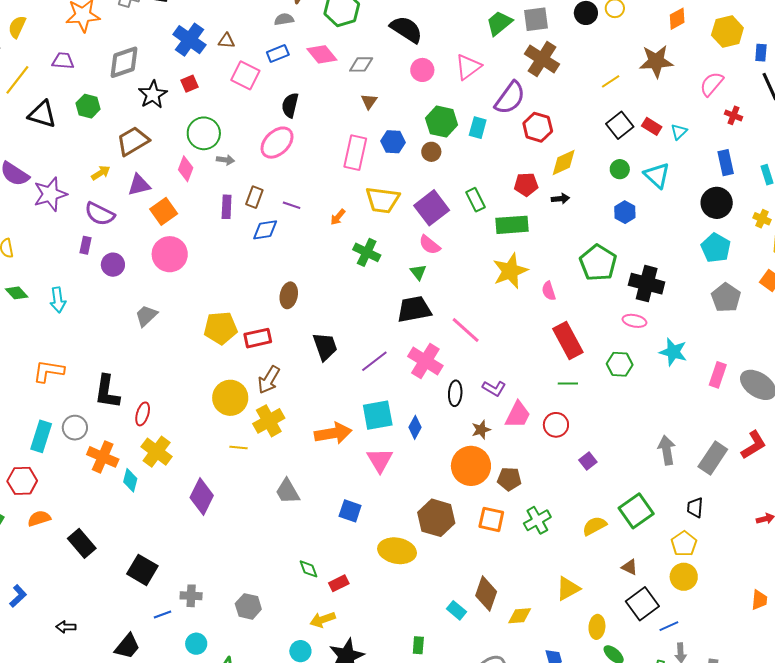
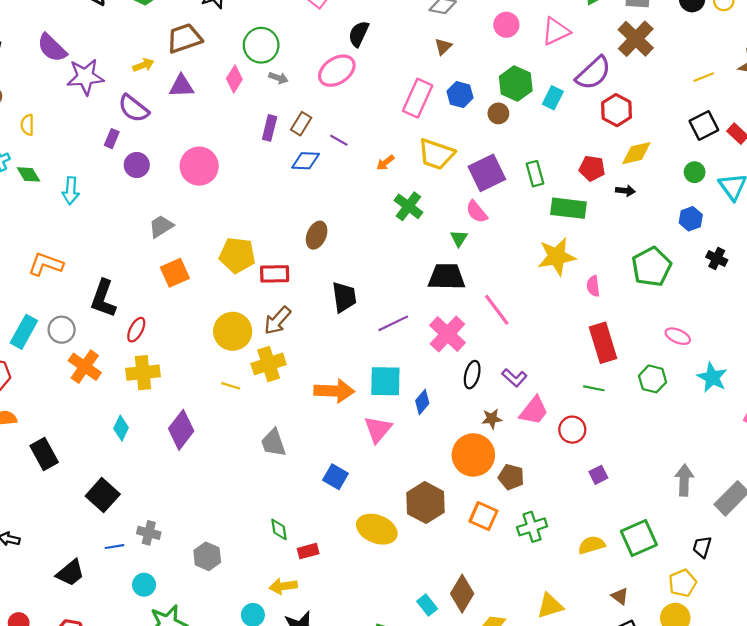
orange square: (164, 211) -> (175, 273), moved
black cross: (647, 284) -> (717, 258), moved, size x0.6
yellow cross: (157, 452) -> (143, 373), turned 36
cyan diamond: (130, 480) -> (121, 428), moved

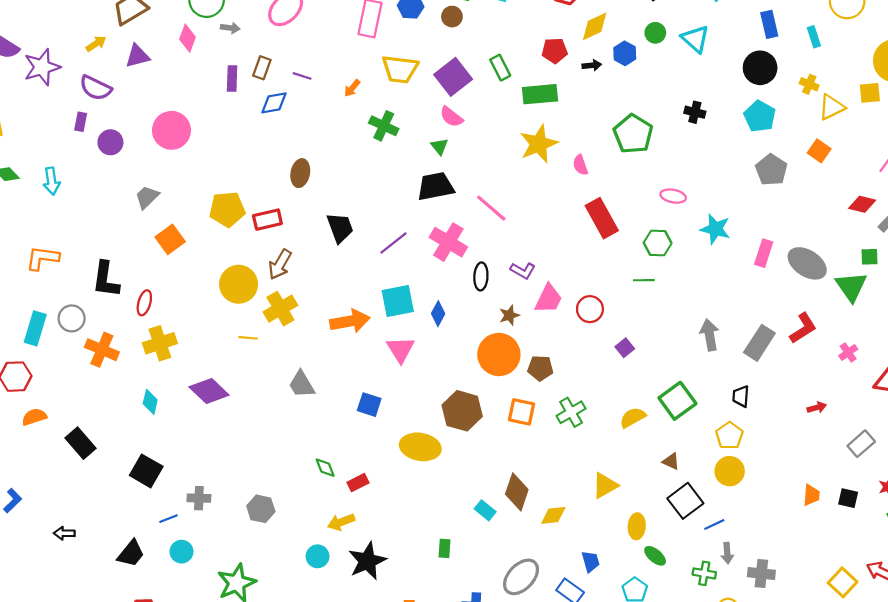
blue hexagon: (691, 219) -> (625, 53), moved
green line: (594, 388) -> (644, 280), moved
purple diamond: (181, 430) -> (209, 391), turned -72
cyan circle: (144, 585) -> (182, 552), moved

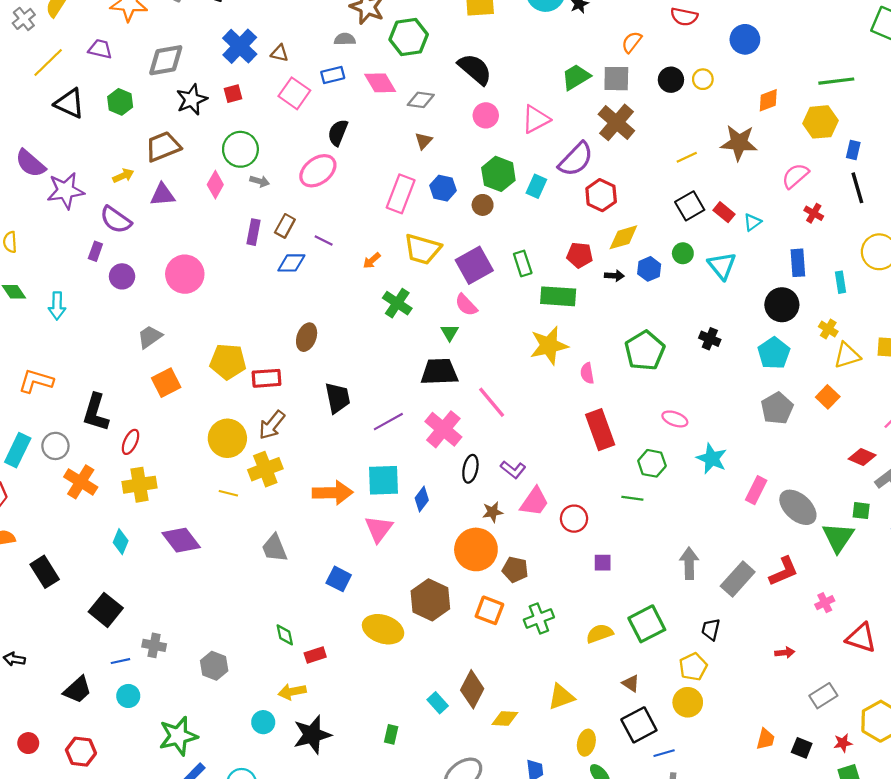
purple square: (625, 348) -> (603, 563), turned 30

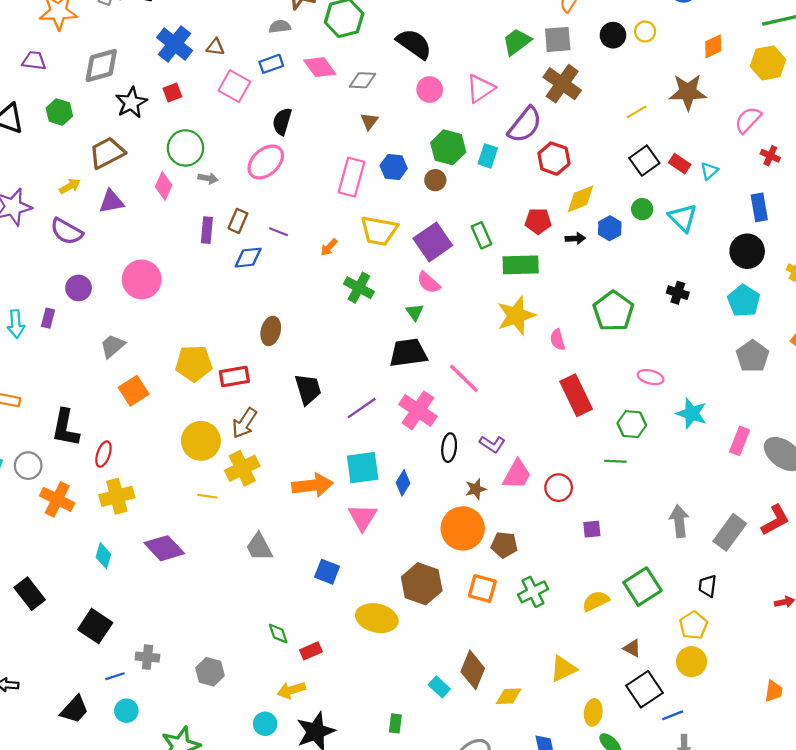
purple rectangle: (95, 251) -> (48, 318), moved

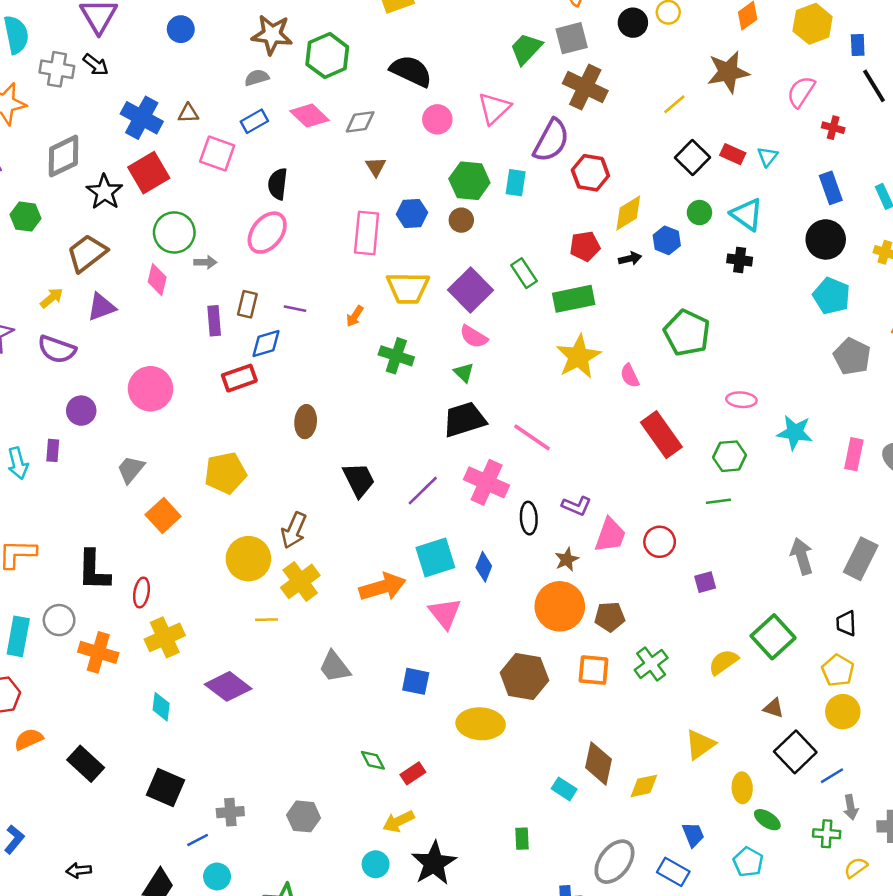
red square: (172, 92) -> (149, 173), size x1.8
black cross: (678, 293) -> (740, 260), moved
red rectangle: (234, 376) -> (239, 378), moved

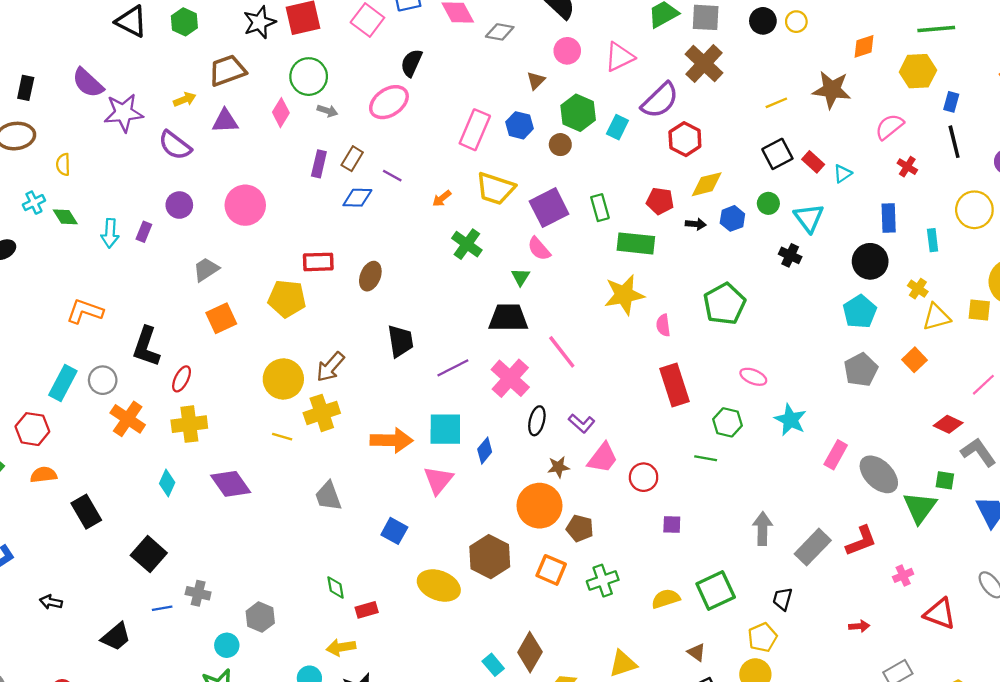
brown triangle: (376, 167) -> (536, 81), moved
red rectangle: (239, 378) -> (318, 262), moved
cyan circle: (217, 876) -> (227, 645), moved

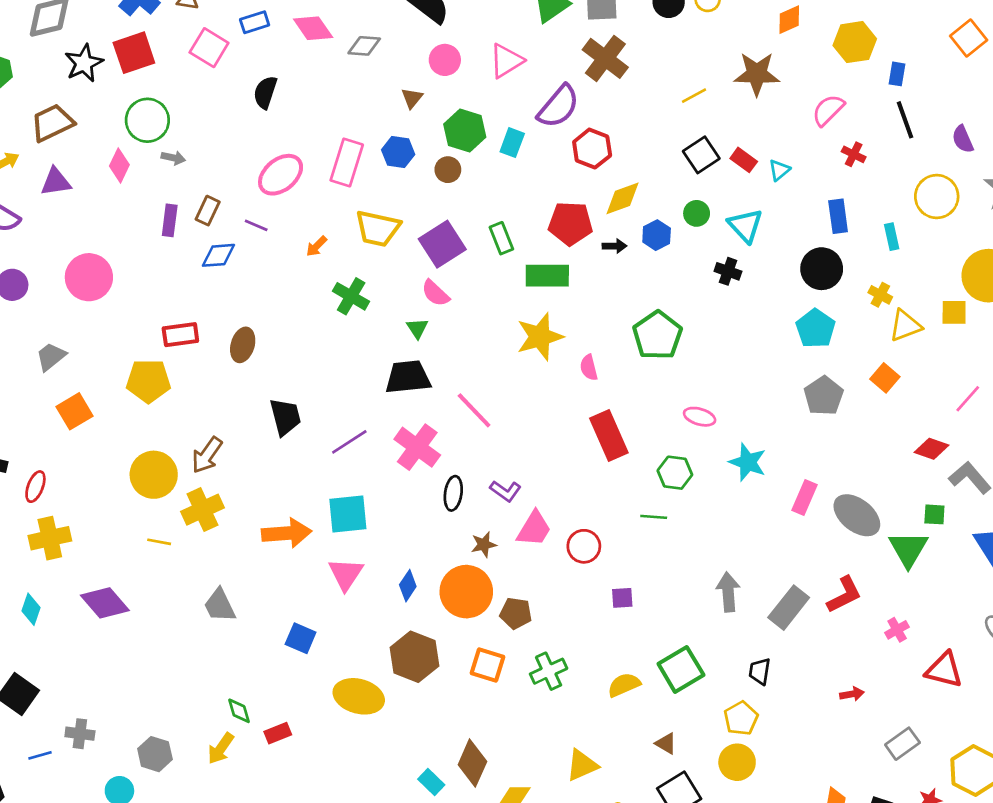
pink ellipse: (389, 102) -> (281, 175), moved
red pentagon: (660, 201) -> (570, 223), size x1.4
blue diamond: (485, 451) -> (408, 586), moved
yellow arrow: (341, 647) -> (221, 748), moved, turned -40

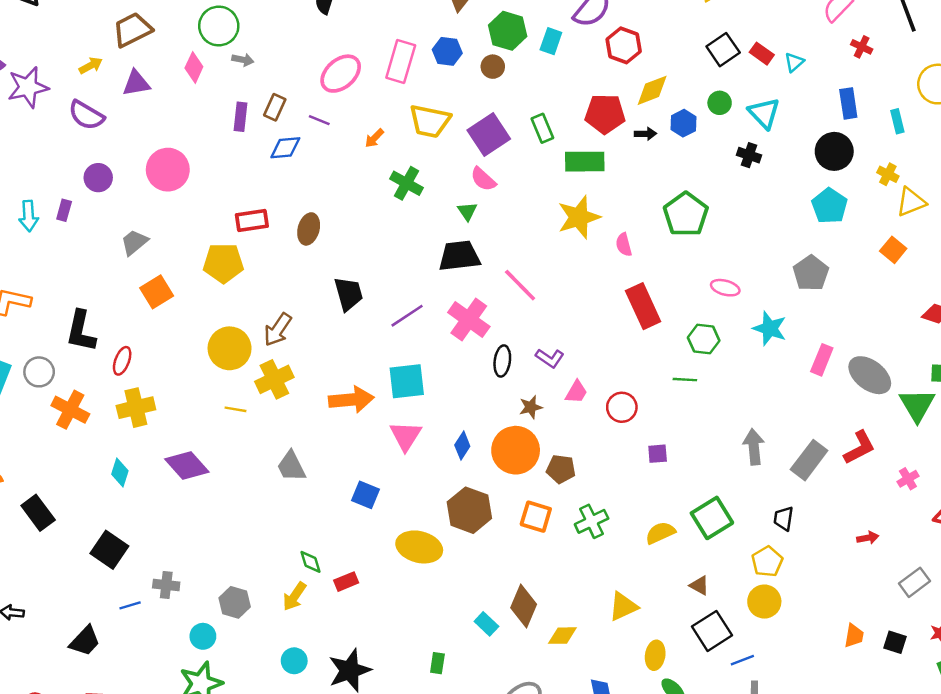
gray pentagon: (824, 396) -> (811, 273), moved
pink trapezoid: (534, 529) -> (576, 392), size x0.7

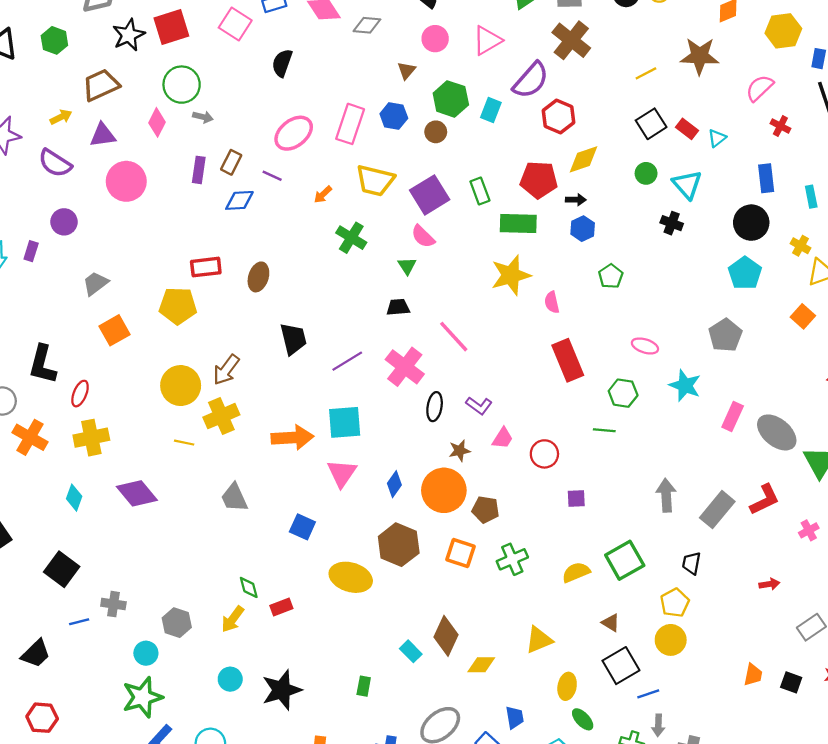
blue hexagon: (684, 123) -> (583, 229), moved
pink circle: (168, 170) -> (126, 181), moved
green pentagon: (686, 214) -> (611, 276), size x0.6
black trapezoid: (459, 256) -> (398, 307), size x0.6

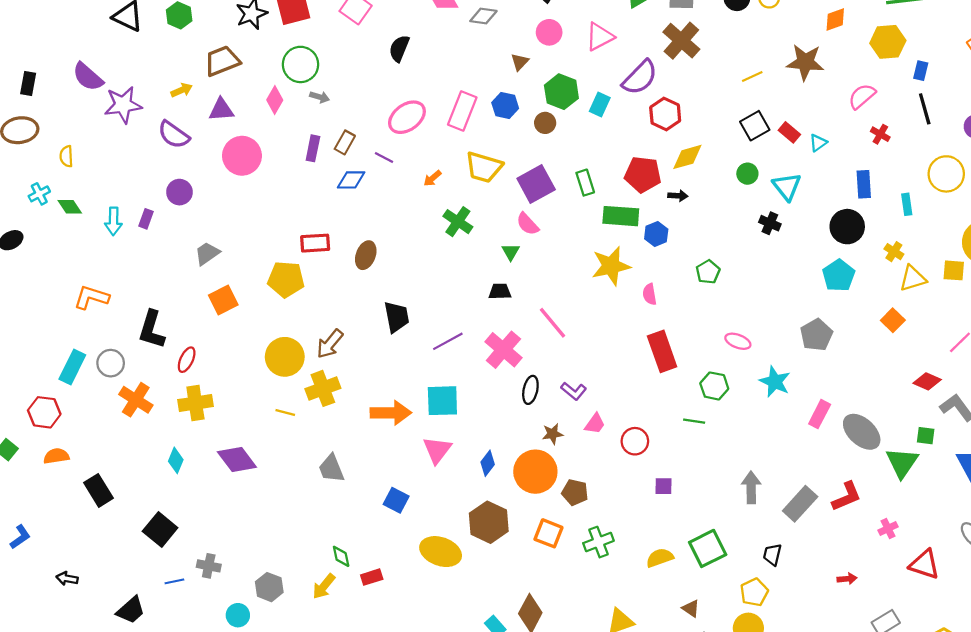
blue hexagon: (583, 229) -> (656, 234), moved

